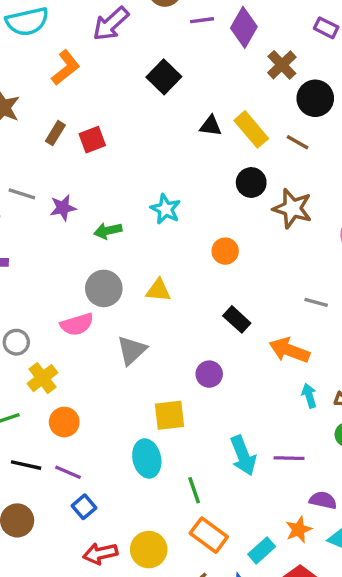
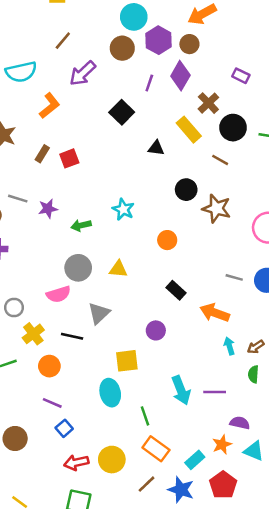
purple line: (202, 20) -> (149, 83), moved, turned -63
yellow rectangle: (251, 129) -> (189, 130), moved
black line: (26, 465) -> (72, 336), moved

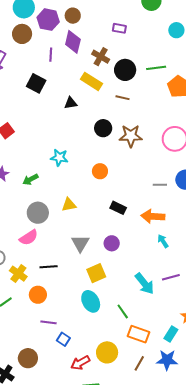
gray triangle: (99, 313) -> (80, 243), moved
cyan arrow: (229, 346) -> (163, 241), moved

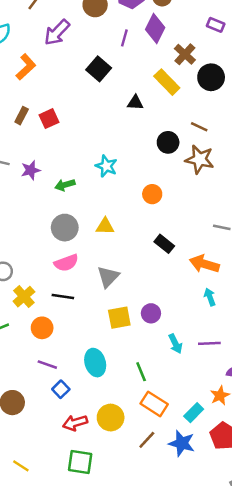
brown line: (123, 98) -> (199, 127), moved
pink semicircle: (29, 237) -> (66, 263), moved
purple circle: (112, 243) -> (151, 313), moved
cyan arrow: (145, 284) -> (175, 344), size x0.7
cyan ellipse: (91, 301) -> (95, 363), moved

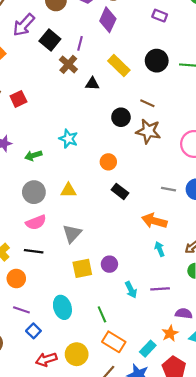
purple line: (124, 38) -> (80, 43), moved
brown cross: (185, 54) -> (68, 64), moved
black square: (99, 69) -> (50, 40), moved
black rectangle: (164, 244) -> (120, 191), moved

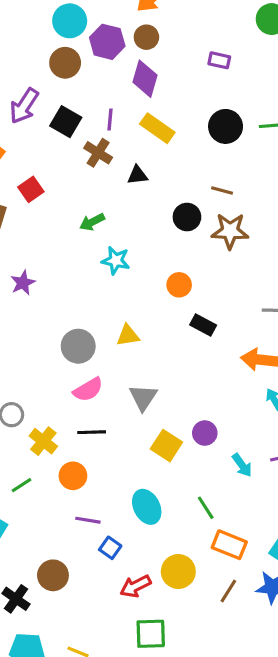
yellow rectangle: (119, 65) -> (157, 128), moved
red square: (18, 99) -> (31, 189), moved
green arrow: (33, 156) -> (92, 222), moved
yellow square: (82, 268) -> (166, 446), turned -36

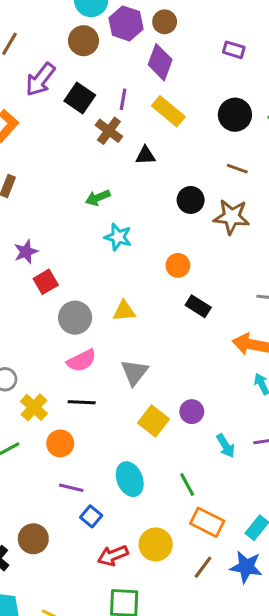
red square: (31, 189) -> (46, 282), moved
brown line: (222, 191) -> (237, 169), moved

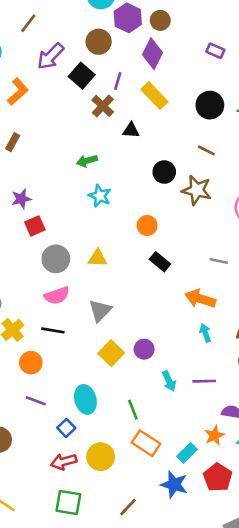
brown circle: (84, 41) -> (99, 42), moved
blue square: (91, 516) -> (66, 428), moved
brown line: (203, 567) -> (128, 507), moved

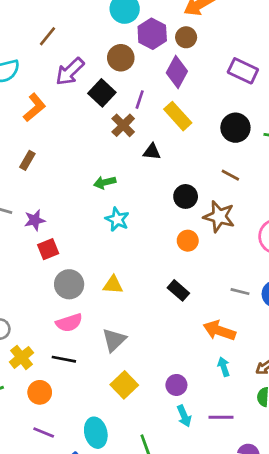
purple rectangle: (215, 51) -> (243, 71), size x1.5
orange circle: (147, 225) -> (188, 241), moved
purple circle: (144, 349) -> (176, 385), moved

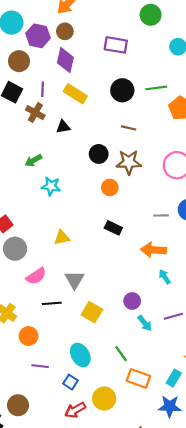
gray circle: (69, 284) -> (15, 249), moved
black line: (64, 359) -> (52, 303), moved

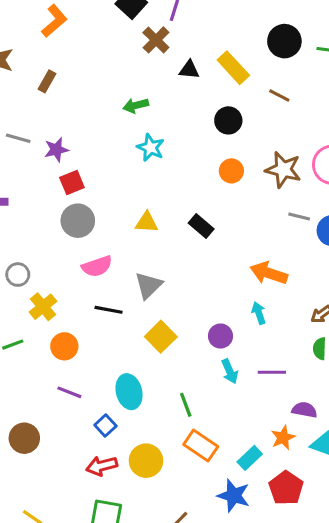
yellow rectangle: (75, 94) -> (233, 68), moved
brown star: (129, 162) -> (283, 170), moved
gray line: (161, 215) -> (299, 217), moved
black rectangle: (113, 228) -> (201, 226), moved
cyan arrow: (165, 277) -> (259, 313), moved

